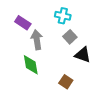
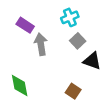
cyan cross: (63, 16) -> (70, 17), turned -35
green diamond: (31, 65) -> (20, 85), moved

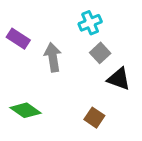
purple rectangle: (25, 25) -> (18, 39), moved
green diamond: (20, 85) -> (25, 110), turned -45

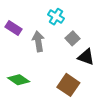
cyan cross: (90, 23) -> (56, 17), moved, turned -35
brown square: (94, 118) -> (68, 85), size x1.5

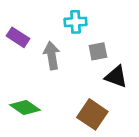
cyan cross: (56, 17) -> (76, 22), turned -35
gray square: (73, 38) -> (98, 51), turned 32

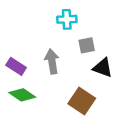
purple rectangle: (18, 37) -> (16, 66), moved
gray arrow: (52, 56) -> (52, 61), moved

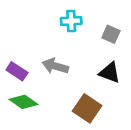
gray square: (87, 45) -> (111, 34), moved, turned 35
gray arrow: (52, 61) -> (55, 66), turned -65

